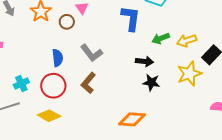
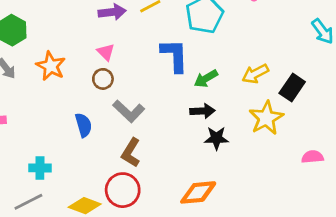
brown circle: (67, 22) -> (103, 79), moved
green arrow: (161, 38) -> (206, 78), moved
cyan cross: (21, 84) -> (40, 168), turned 35
red circle: (53, 86) -> (123, 190), moved

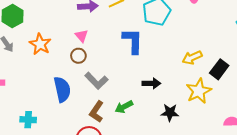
green arrow: (206, 78) -> (124, 107), moved
blue semicircle: (84, 125) -> (62, 89), size x1.4
black star: (216, 138) -> (170, 113), moved

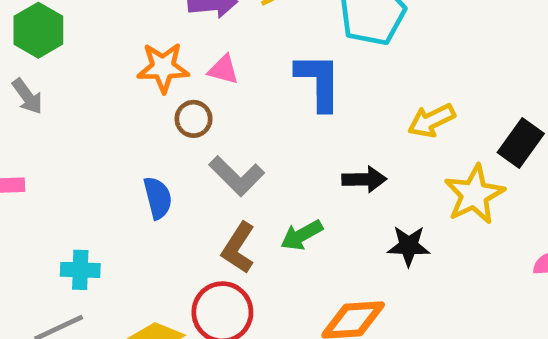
pink triangle: (82, 36) -> (223, 70), moved, turned -32
orange star: (40, 44) -> (163, 67), moved, turned -30
yellow arrow: (192, 58) -> (431, 120), moved
blue semicircle: (62, 89) -> (158, 198), size x0.7

